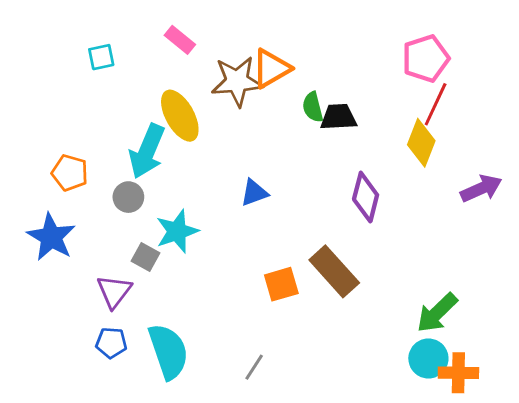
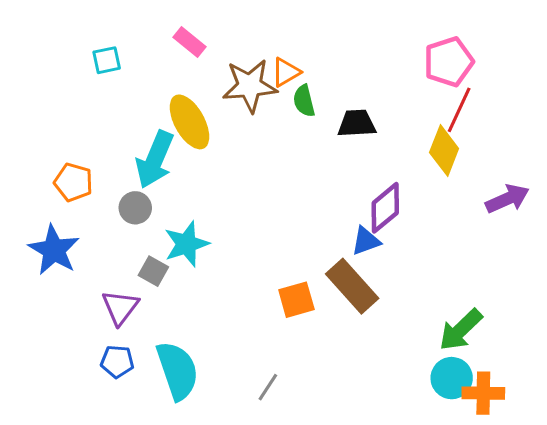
orange triangle: (271, 68) -> (286, 72), size x0.7
green semicircle: (313, 107) -> (304, 101), moved
blue triangle: (254, 193) -> (366, 241), moved
purple diamond: (366, 197) -> (385, 208), turned 36

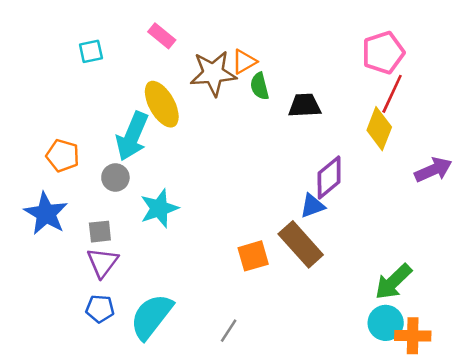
gray square: (153, 271) -> (100, 232), moved, turned -35
cyan semicircle: (177, 371) -> (151, 316), turned -123

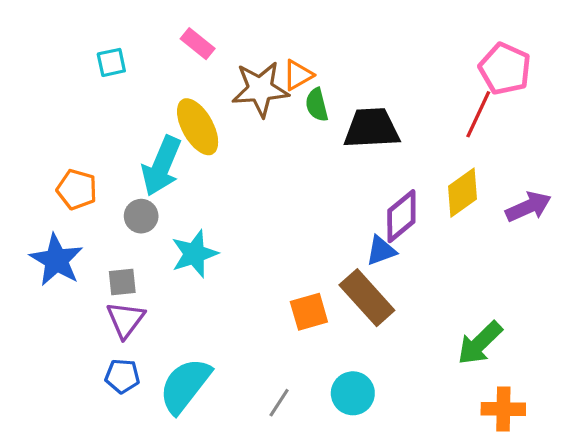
pink pentagon: (383, 53) -> (505, 69), moved, turned -30
black trapezoid: (305, 105) -> (372, 128), size x1.4
yellow diamond: (379, 129) -> (463, 193), moved, turned 33
cyan circle: (386, 323) -> (353, 393), moved

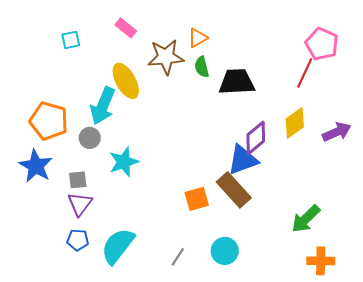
orange triangle: (298, 75) -> (198, 38), moved
orange pentagon: (77, 189) -> (49, 121), size x1.5
blue triangle: (381, 251) -> (243, 160), size x1.6

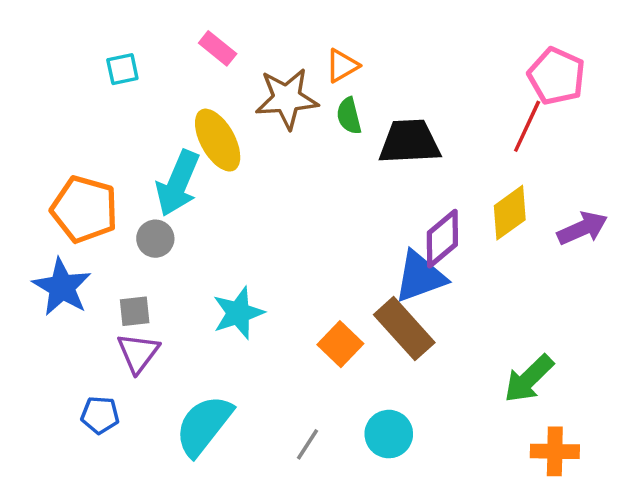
cyan star: (124, 162) -> (238, 313), moved
orange square: (197, 199) -> (340, 344), turned -30
blue pentagon: (78, 240) -> (100, 415), moved

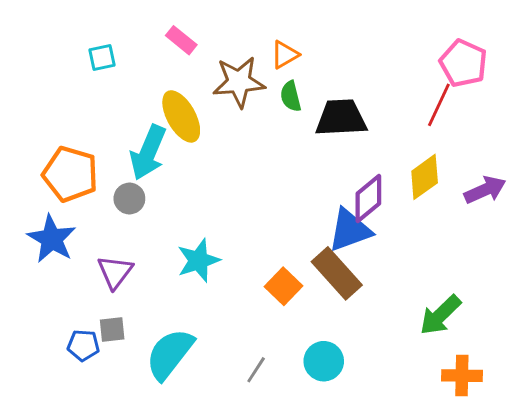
gray square: (135, 311) -> (112, 330), moved
purple triangle: (138, 353) -> (115, 272), moved

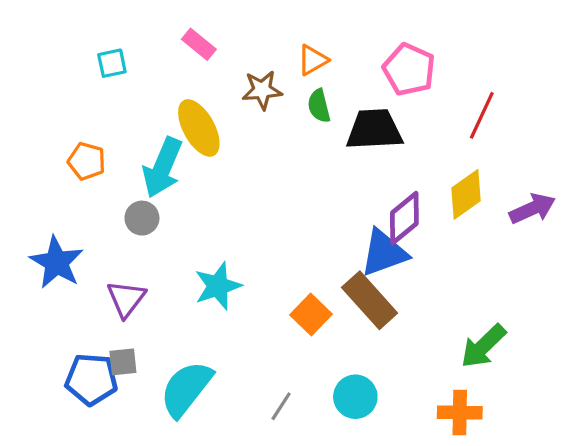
pink pentagon: (463, 63) -> (409, 69), moved
brown star: (239, 82) -> (262, 90), size x0.7
orange pentagon: (70, 174) -> (87, 161), moved, size x0.6
blue pentagon: (83, 345) -> (91, 379), size x1.5
orange cross: (462, 376) -> (460, 413), moved

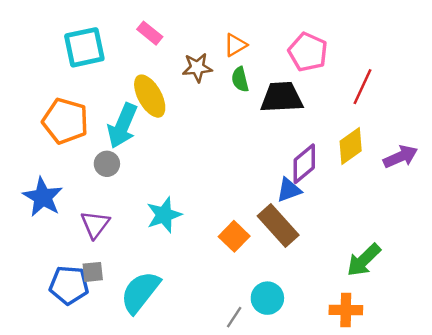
cyan square: (112, 63) -> (84, 47), size x1.8
orange pentagon: (87, 161) -> (65, 121), size x1.6
blue triangle: (384, 253) -> (289, 190), size x0.7
gray line: (281, 406) -> (234, 317), moved

